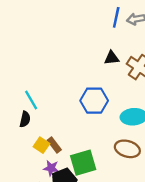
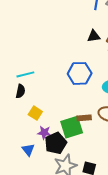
cyan line: (31, 100) -> (25, 74), turned -72
brown rectangle: (54, 145) -> (84, 118), moved, turned -56

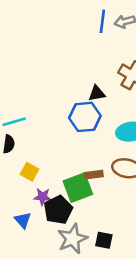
black triangle: (94, 36) -> (97, 93), moved

